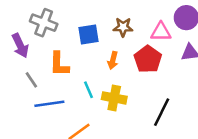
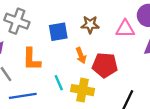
red pentagon: (148, 59) -> (105, 65), moved, turned -30
orange arrow: (113, 60) -> (81, 55), turned -35

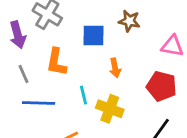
brown star: (90, 25) -> (129, 21), moved
red pentagon: (105, 65) -> (162, 86), moved

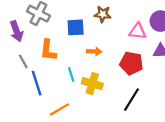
orange arrow: (115, 68) -> (94, 51), turned -72
blue line: (39, 103) -> (37, 83), turned 75

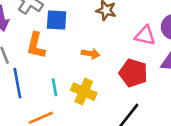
blue square: (76, 27) -> (57, 20), moved
cyan line: (71, 74) -> (54, 87), moved

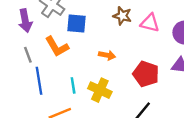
pink triangle: (145, 36) -> (150, 23), moved
orange L-shape: (36, 46) -> (57, 47), turned -45

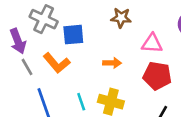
pink triangle: (150, 23) -> (152, 43), moved
gray line: (28, 55) -> (27, 67), moved

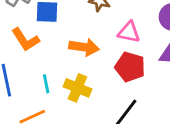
orange arrow: (112, 63) -> (84, 47), size x1.5

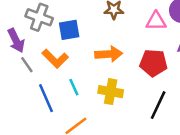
pink triangle: (129, 32) -> (156, 21), moved
cyan line: (46, 84) -> (74, 87), moved

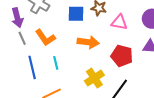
pink triangle: (156, 21) -> (119, 22), moved
blue square: (69, 30) -> (76, 14), moved
yellow cross: (111, 92) -> (94, 78), moved, turned 36

